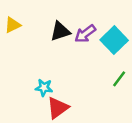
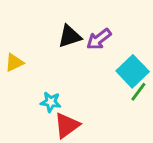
yellow triangle: (13, 25) -> (14, 63), moved
cyan square: (114, 40) -> (133, 71), moved

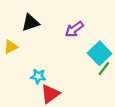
black triangle: (70, 36) -> (30, 23), moved

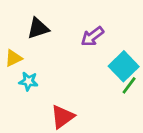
cyan star: (38, 76) -> (28, 81), moved

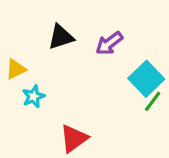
black triangle: (38, 28) -> (61, 37), moved
cyan star: (28, 81) -> (34, 96), turned -30

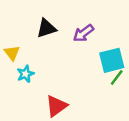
yellow triangle: (16, 69) -> (12, 53), turned -42
cyan square: (146, 79) -> (112, 60), turned 30

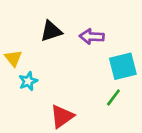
purple arrow: (83, 33) -> (92, 37), turned 40
green line: (117, 78) -> (113, 97), moved

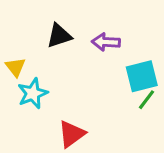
cyan star: (28, 81) -> (33, 93), size x1.4
green line: (113, 97) -> (146, 100), moved

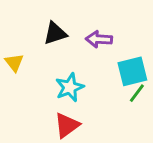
cyan star: (33, 93) -> (70, 87), moved

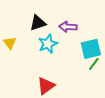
cyan star: (70, 87) -> (48, 44), moved

